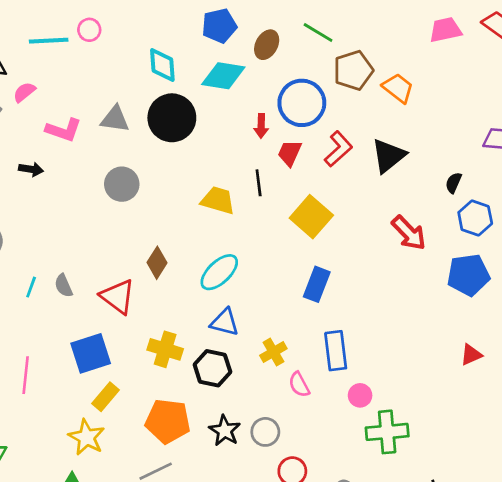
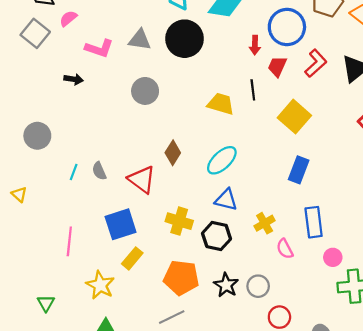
yellow star: (87, 437) -> (100, 285), moved

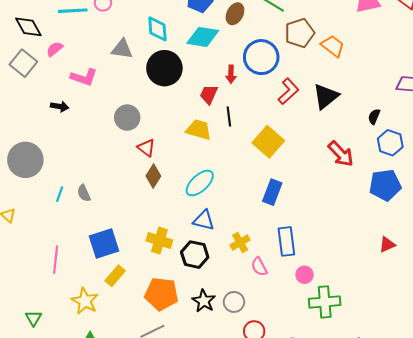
gray triangle: (140, 40) -> (122, 49), moved
red trapezoid: (277, 66) -> (209, 94), moved
gray circle: (37, 136) -> (25, 160), size x1.4
red triangle: (142, 179) -> (146, 148), moved, size x0.7

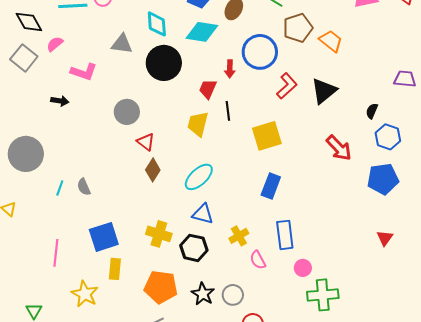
yellow trapezoid: (199, 130) -> (198, 124), turned -92
yellow square: (268, 142) -> (267, 136), turned 32
red triangle: (387, 245) -> (385, 238), turned -30
yellow rectangle: (115, 276) -> (115, 269), turned -35

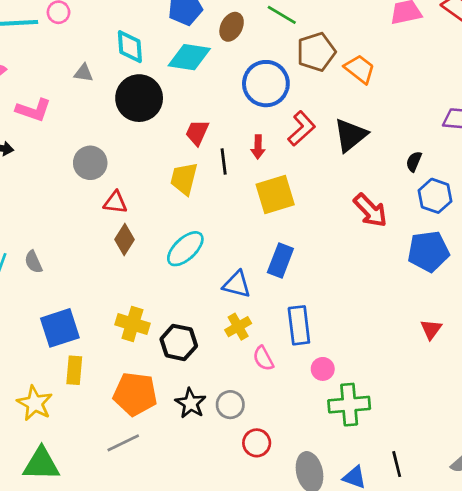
gray triangle: (122, 44) -> (84, 73), size x0.7
red arrow: (230, 69) -> (258, 147), moved
red triangle: (146, 142) -> (115, 202), turned -30
blue triangle: (203, 214) -> (237, 284), moved

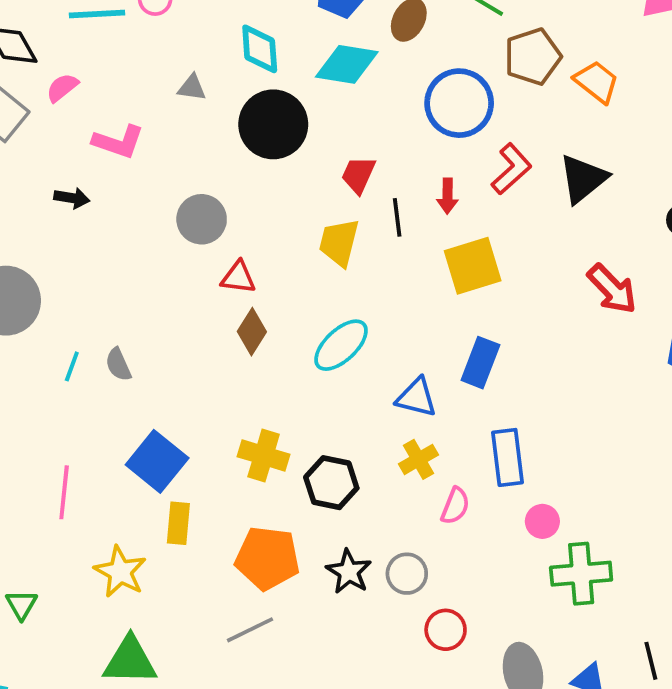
blue square: (60, 328) -> (157, 461), turned -33
pink semicircle: (263, 358) -> (455, 506), turned -130

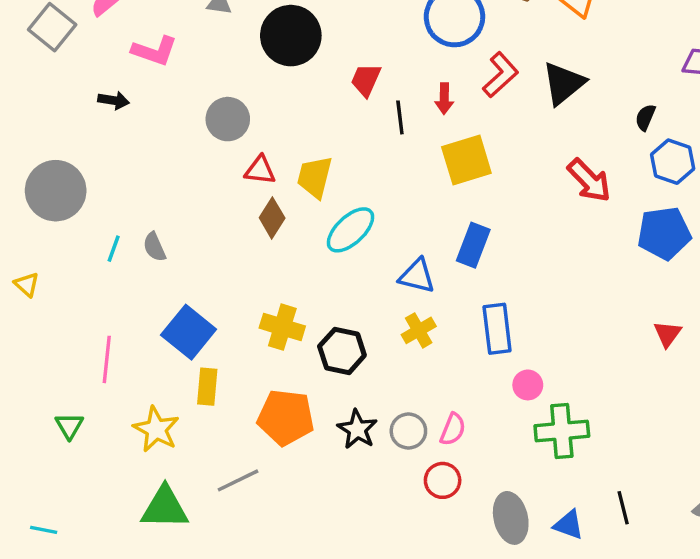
yellow trapezoid: (339, 243) -> (315, 177), moved
pink semicircle: (455, 506) -> (453, 429), moved
green triangle: (21, 605) -> (69, 426), moved
gray line: (250, 630) -> (238, 480), moved

